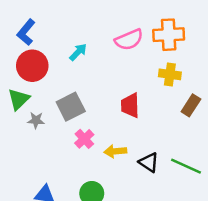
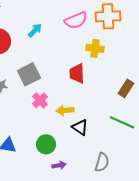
yellow cross: (170, 74) -> (95, 48), moved
brown rectangle: (191, 105) -> (126, 88), moved
black triangle: (149, 162) -> (80, 127), moved

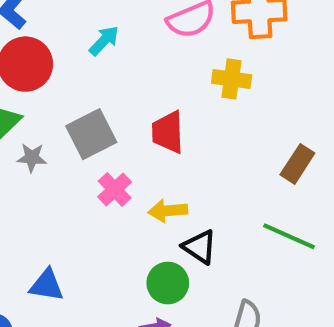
red trapezoid: (77, 73) -> (168, 132), moved
green circle: (46, 144) -> (168, 283), moved

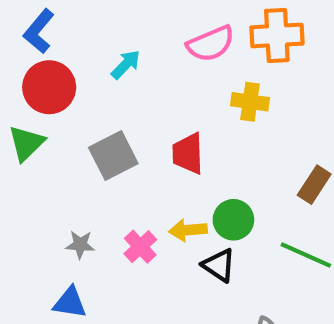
gray star: (32, 158) -> (80, 245), moved
pink cross: (115, 189) -> (140, 247), moved
green circle: (168, 283) -> (233, 220), moved

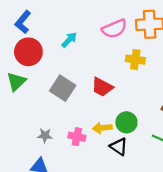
red trapezoid: (188, 153) -> (102, 87), turned -60
gray square: (113, 156) -> (63, 88), turned -30
pink cross: (140, 247) -> (77, 137), turned -35

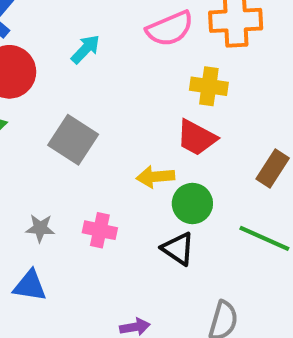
red trapezoid: (102, 87) -> (197, 138), moved
yellow arrow: (102, 128) -> (155, 177), moved

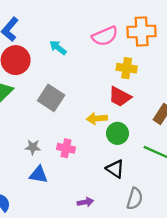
cyan arrow: (85, 49) -> (58, 48), turned -96
black triangle: (178, 249) -> (115, 169), moved
blue triangle: (30, 286) -> (39, 175), moved

